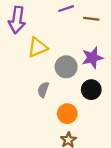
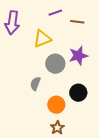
yellow triangle: (38, 47) -> (42, 39), moved
black circle: (91, 90) -> (78, 93), moved

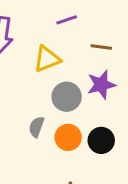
brown line: (77, 22) -> (101, 47), moved
orange circle: (56, 105) -> (68, 137), moved

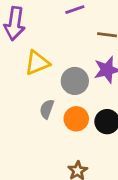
yellow triangle: (47, 59) -> (37, 63), moved

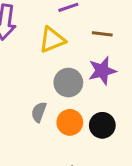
yellow triangle: (37, 63) -> (52, 40), moved

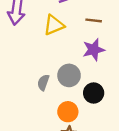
gray circle: (68, 83) -> (69, 75), moved
orange circle: (70, 122) -> (68, 112), moved

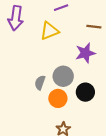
brown line: (94, 20) -> (94, 27), moved
orange circle: (68, 112) -> (58, 98), moved

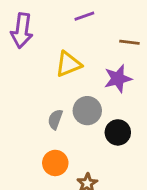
yellow triangle: (49, 31) -> (68, 64), moved
orange circle: (58, 98) -> (55, 163), moved

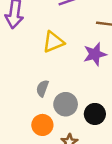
gray circle: (87, 111) -> (66, 104), moved
black circle: (118, 132) -> (95, 114), moved

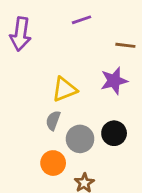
yellow triangle: (53, 42) -> (64, 89), moved
black circle: (95, 114) -> (114, 133), moved

